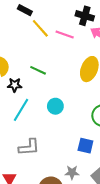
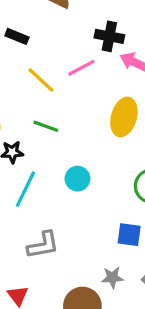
yellow line: (40, 28) -> (41, 80), moved
pink line: (65, 35) -> (81, 68), turned -42

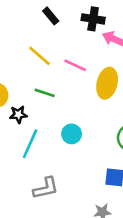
black rectangle: (17, 36) -> (51, 16), moved, turned 30
pink line: (81, 68) -> (75, 65), moved, turned 55

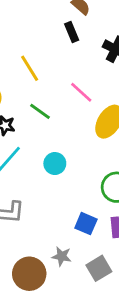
yellow line: (39, 56) -> (30, 68), moved

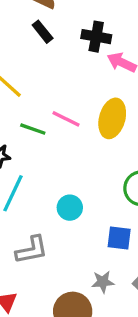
pink line: (81, 92) -> (66, 119), moved
cyan circle: (55, 164) -> (70, 208), moved

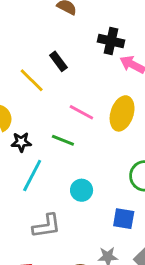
black rectangle: (43, 32) -> (58, 61), moved
green line: (33, 129) -> (63, 140), moved

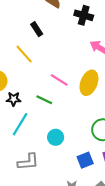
black cross: (111, 41) -> (84, 15), moved
black rectangle: (58, 61) -> (37, 29), moved
blue square: (124, 219) -> (85, 160), turned -35

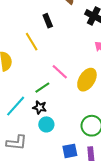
black star: (14, 99) -> (40, 107), moved
green line: (44, 100) -> (42, 88), turned -70

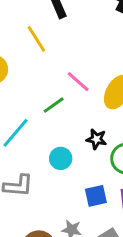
black star: (40, 107) -> (96, 139), moved

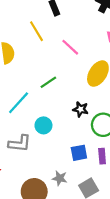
pink line: (78, 82) -> (70, 47), moved
cyan circle: (61, 158) -> (43, 125), moved

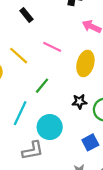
yellow line: (36, 31) -> (19, 56), moved
cyan circle: (43, 125) -> (50, 127), size x1.5

